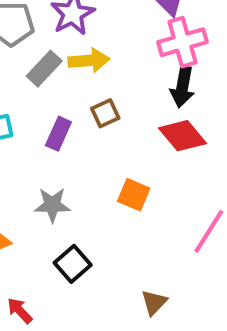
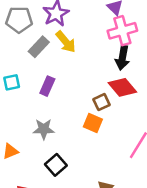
yellow arrow: (89, 60) -> (66, 42), turned 55
brown square: (105, 113) -> (101, 102), moved

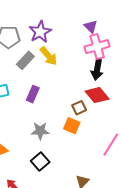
gray star: (44, 129) -> (40, 131), moved

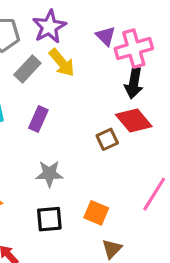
purple triangle: (91, 27) -> (106, 36), moved
orange square: (72, 126) -> (96, 213), moved
black square: (40, 161) -> (49, 219), turned 36

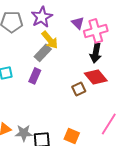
gray rectangle: (27, 69) -> (43, 53), moved
gray star: (49, 174) -> (24, 133), moved

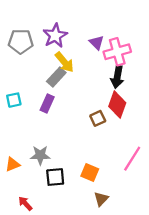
red diamond: (96, 77) -> (117, 105), turned 60
gray star: (24, 133) -> (40, 155), moved

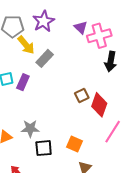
yellow arrow: (64, 62) -> (26, 45), moved
black arrow: (117, 77) -> (111, 61), moved
purple rectangle: (47, 103) -> (23, 82), moved
red diamond: (117, 105) -> (99, 105), moved

